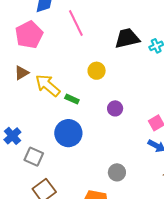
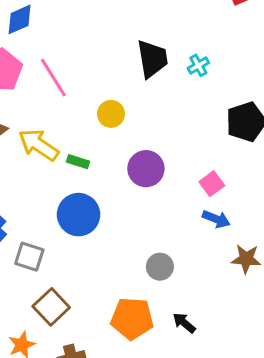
pink line: (76, 23) -> (53, 78), moved
black trapezoid: (127, 38) -> (152, 59), turned 100
purple circle: (115, 108) -> (146, 169), size x1.5

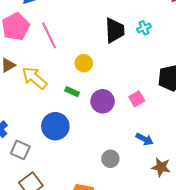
cyan cross: (198, 65) -> (144, 28), moved
green rectangle: (78, 162) -> (72, 92), moved
pink square: (212, 184) -> (137, 99), moved
gray circle: (160, 267) -> (110, 159), moved

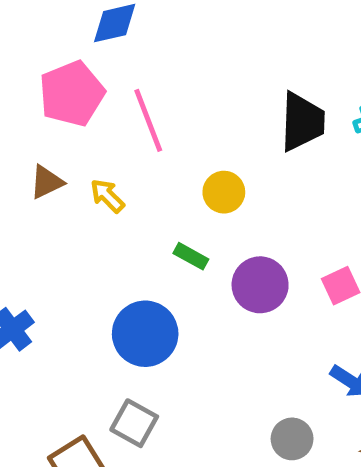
yellow arrow: (34, 78) -> (107, 196), moved, size x0.6
gray square: (20, 150) -> (134, 423), moved
gray circle: (110, 159) -> (292, 439), moved

